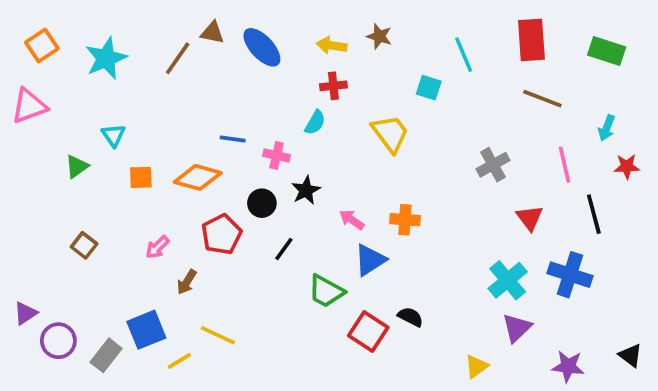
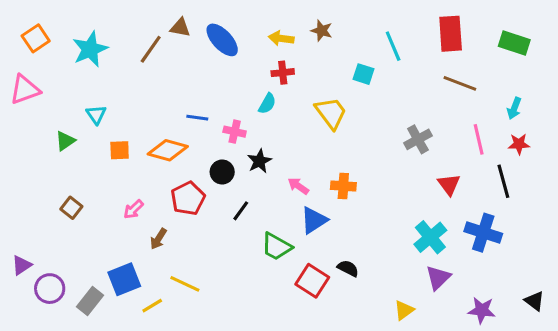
red star: (627, 166) -> (519, 144), moved

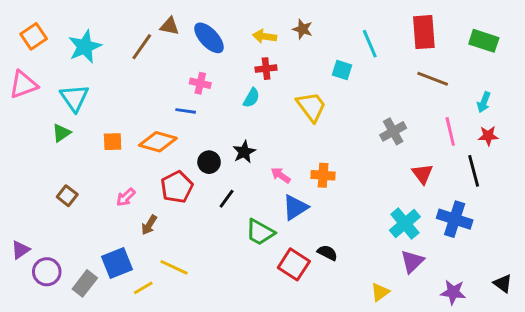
cyan triangle: (96, 115) -> (75, 98), moved, size x1.5
pink cross: (235, 132) -> (200, 83), moved

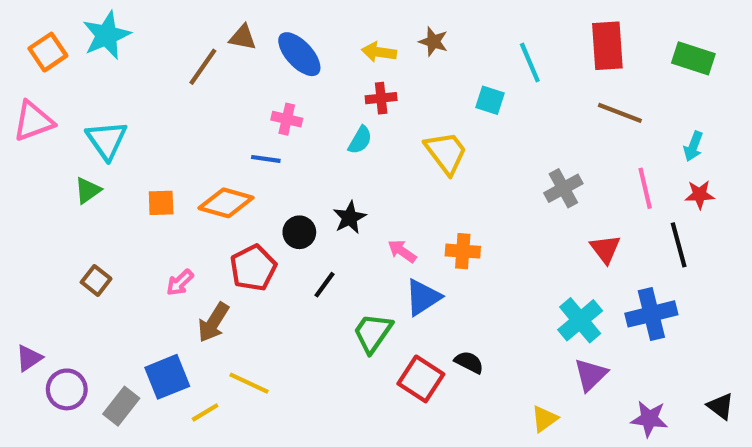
cyan star: (85, 47) -> (107, 35), moved
blue cross: (455, 219) -> (651, 314), turned -32
brown arrow: (149, 225) -> (213, 322), size x1.4
green trapezoid: (260, 232) -> (373, 333), turned 96

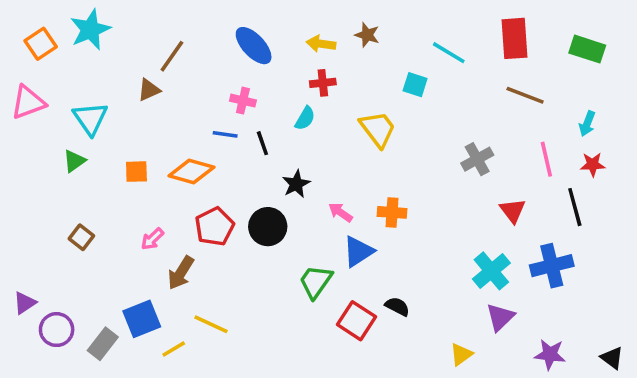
brown triangle: (243, 37) -> (149, 90), moved, turned -35
cyan line: (530, 63) -> (449, 53), turned -36
black circle: (299, 232) -> (268, 227), moved, size x1.4
black line: (324, 285) -> (262, 143), moved, turned -55
black triangle: (721, 406) -> (612, 358), moved

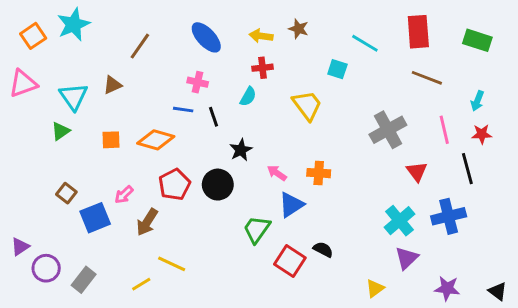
brown triangle: (149, 90) -> (112, 85), moved
gray cross: (477, 159) -> (388, 130), size x1.4
blue square: (142, 319) -> (95, 218), moved

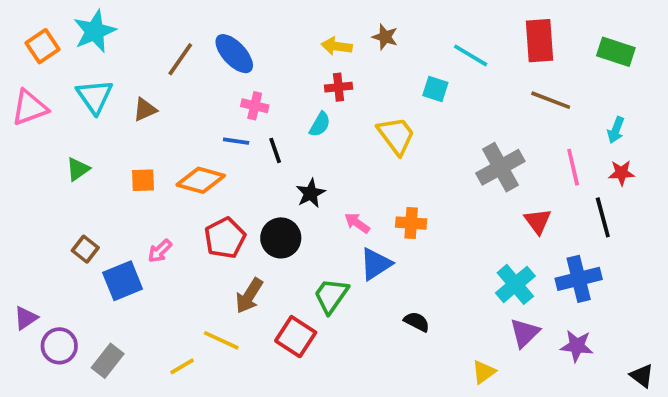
blue ellipse: (206, 37) -> (234, 54), moved
cyan triangle: (74, 97) -> (95, 96), moved
brown arrow: (147, 222) -> (249, 296), moved
red square: (290, 261) -> (296, 337), moved
purple star: (447, 288) -> (577, 346), moved

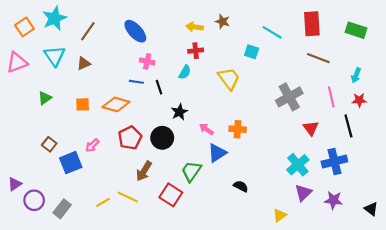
brown line: (180, 59) -> (88, 31), moved
yellow line: (182, 366) -> (103, 202), moved
black triangle: (642, 376) -> (371, 209), moved

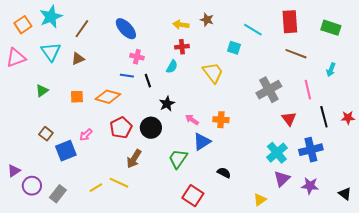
red star: (359, 100) -> (348, 118), moved
red square: (171, 195) -> (193, 196), moved

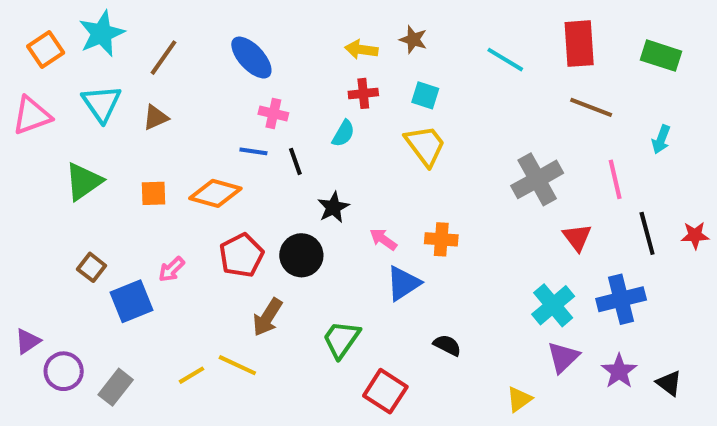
cyan square: (234, 48) -> (425, 95), moved
green triangle: (42, 91) -> (84, 181), size x1.5
green trapezoid: (178, 159) -> (341, 339), moved
purple star: (310, 186) -> (619, 371), turned 30
black triangle: (345, 194) -> (669, 383), moved

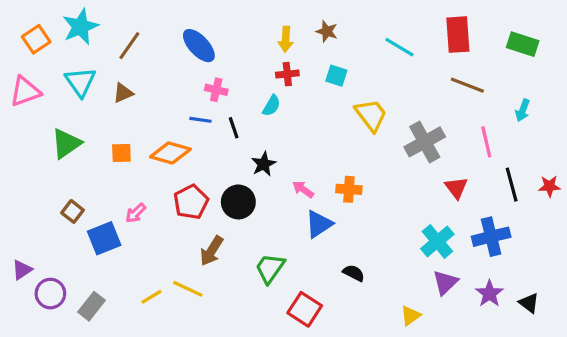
yellow arrow: (361, 50) -> (286, 39), turned -95
yellow trapezoid: (425, 145) -> (371, 115), moved

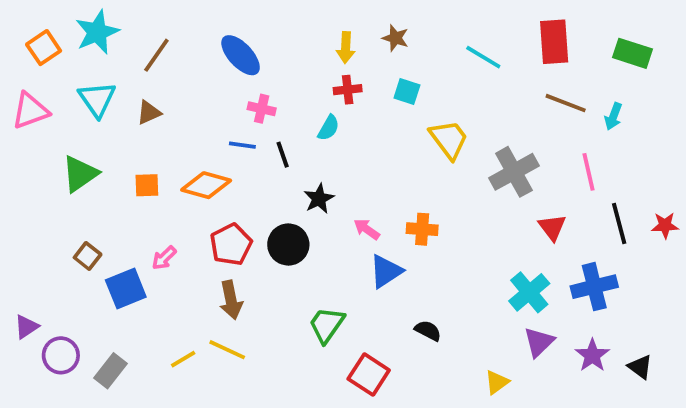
cyan arrow: (523, 110) -> (613, 116), moved
brown arrow: (211, 251) -> (231, 300), moved, turned -44

